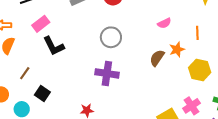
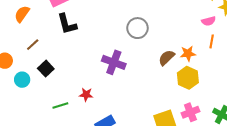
pink semicircle: (164, 23) -> (209, 21), moved
gray circle: (111, 37) -> (138, 28), moved
yellow hexagon: (200, 70) -> (188, 78), moved

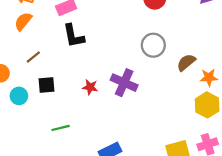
brown semicircle: (167, 58) -> (186, 62), moved
black square: (46, 69) -> (47, 85), turned 35
red star: (86, 95) -> (90, 87), moved

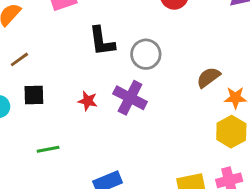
black L-shape: (74, 36) -> (102, 41), moved
gray circle: (153, 45) -> (146, 54), moved

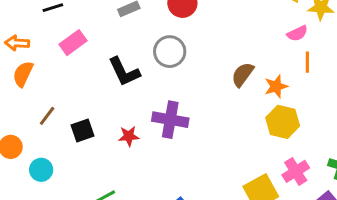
gray circle: (146, 54) -> (170, 52), moved
black square: (34, 95) -> (82, 131), moved

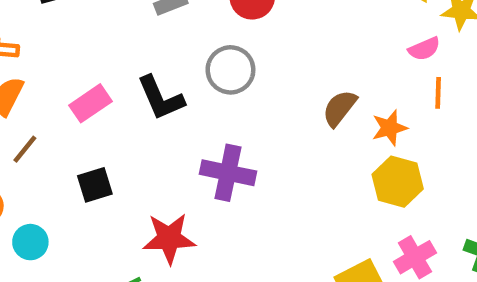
pink rectangle: (73, 43) -> (91, 103), moved
brown line: (47, 116) -> (25, 149), moved
red star: (129, 136) -> (169, 238), moved, size x1.6

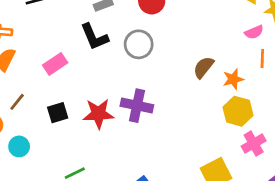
black L-shape: (161, 98) -> (94, 37), moved
brown line: (25, 149) -> (17, 102), moved
red star: (169, 238) -> (98, 114), moved
pink cross: (415, 257) -> (254, 144), moved

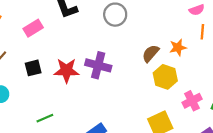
gray circle: (139, 44) -> (115, 15), moved
brown semicircle: (203, 67) -> (151, 53), moved
yellow hexagon: (238, 111) -> (165, 77), moved

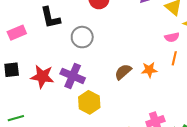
gray circle: (115, 15) -> (82, 37), moved
yellow hexagon: (165, 77) -> (89, 102), moved

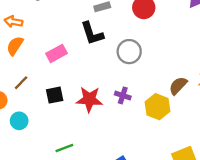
purple cross: (73, 76) -> (123, 95), size x0.6
yellow hexagon: (89, 102) -> (157, 107), moved

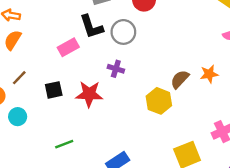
gray circle: (129, 52) -> (123, 32), moved
pink rectangle: (57, 53) -> (68, 47), moved
purple cross: (123, 95) -> (116, 69), moved

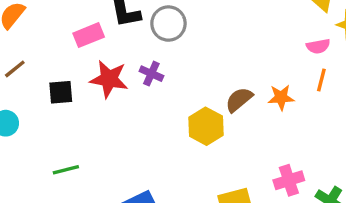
red star: (89, 94) -> (109, 79), moved

